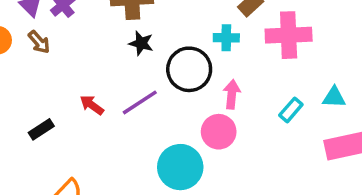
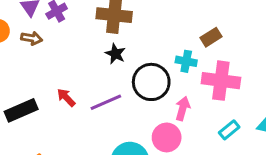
pink cross: (289, 35) -> (221, 81), moved
brown arrow: (39, 42) -> (32, 38), turned -48
black rectangle: (41, 129) -> (21, 110), size x1.5

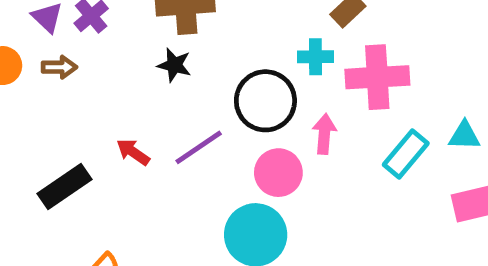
black star: (115, 54) -> (174, 65), moved
cyan rectangle: (229, 130) -> (406, 154), size x1.4
pink circle: (167, 137) -> (278, 173), moved

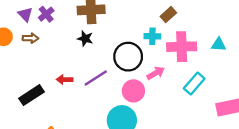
pink arrow: (324, 134) -> (156, 73), turned 54
cyan triangle: (464, 136) -> (219, 45), moved
red arrow: (133, 152) -> (65, 79), turned -35

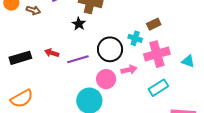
pink cross: (182, 47) -> (157, 54), turned -30

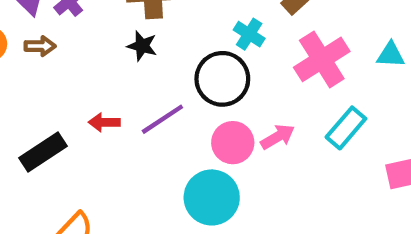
cyan cross: (135, 38) -> (249, 34), moved, turned 32
pink arrow: (129, 70) -> (278, 137), moved

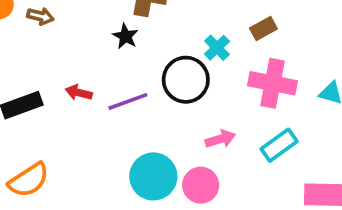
pink cross: (322, 59) -> (273, 83), turned 30
pink circle: (233, 143) -> (201, 185), moved

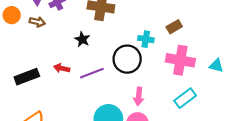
black star: (125, 36) -> (82, 39), moved
cyan cross: (217, 48) -> (146, 39), turned -35
pink arrow: (220, 139) -> (139, 96), moved, turned 114

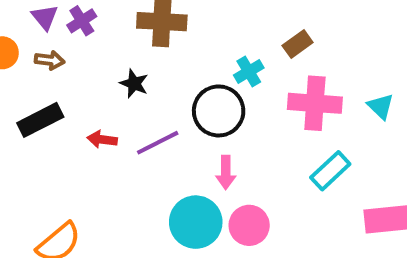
cyan cross: (146, 39) -> (249, 72), turned -35
cyan triangle: (216, 66) -> (381, 106), turned 35
black rectangle: (27, 77) -> (40, 120), moved
pink arrow: (139, 96) -> (226, 172), moved

